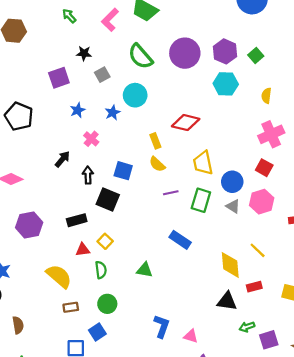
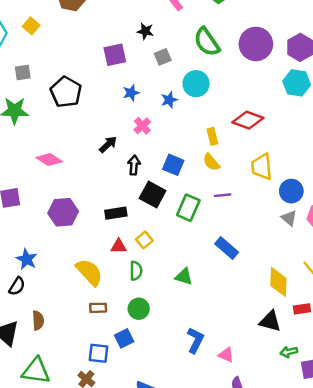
green rectangle: (201, 200) -> (188, 208), moved

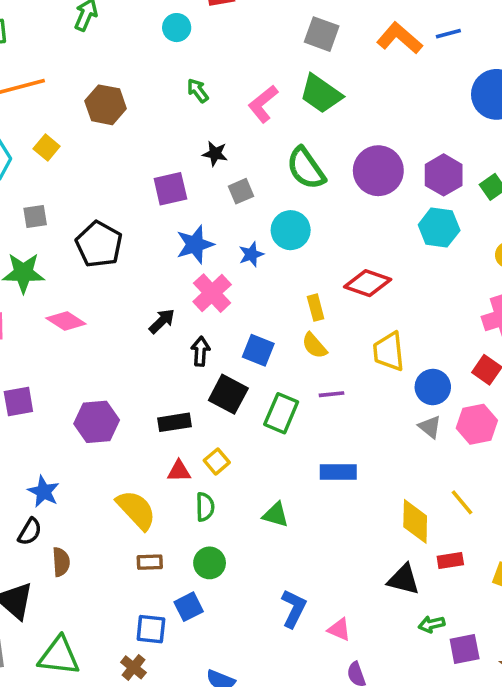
blue star: (131, 93) -> (195, 244), size x1.5
pink cross: (142, 126) -> (212, 293), size x1.5
pink diamond: (49, 160) -> (66, 321), moved
blue rectangle: (227, 248) -> (338, 472), turned -40
brown semicircle: (38, 320) -> (61, 562), moved

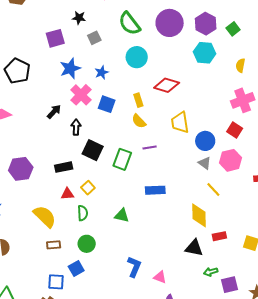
cyan circle: (291, 230) -> (137, 57), moved
blue square: (258, 350) -> (107, 104), moved
yellow line: (462, 502) -> (213, 189), moved

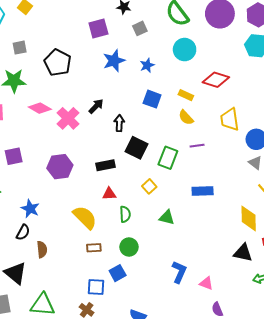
pink cross: (81, 95) -> (68, 118), moved
yellow rectangle: (138, 100) -> (186, 95), turned -48
yellow square: (88, 188) -> (149, 186), moved

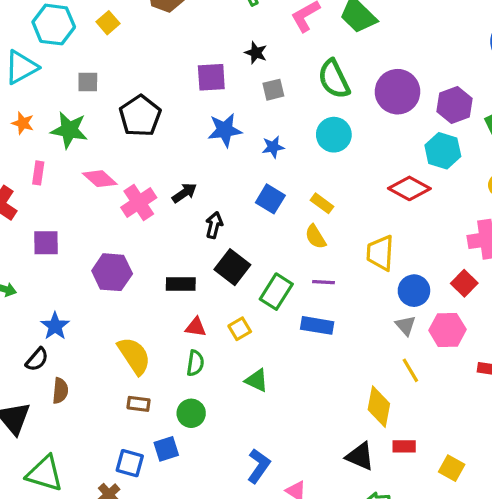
red diamond: (216, 80) -> (409, 188), moved
blue rectangle: (203, 191) -> (317, 325), moved
red triangle: (109, 194) -> (196, 327), moved

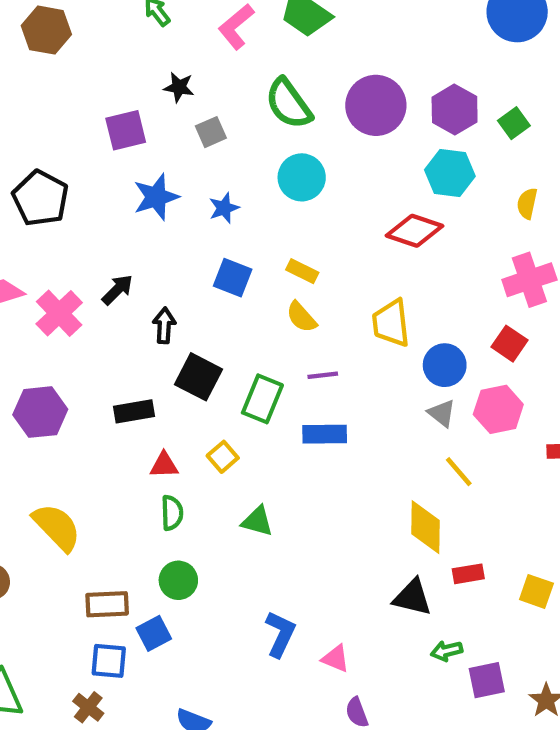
yellow semicircle: (134, 356) -> (57, 527), moved
brown rectangle: (139, 404) -> (107, 604), moved, size x1.4

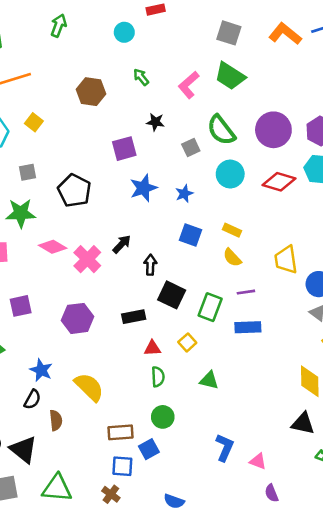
brown hexagon: (46, 30) -> (91, 92), moved
gray square: (211, 132) -> (191, 147), moved
red diamond: (415, 231) -> (279, 182), moved

